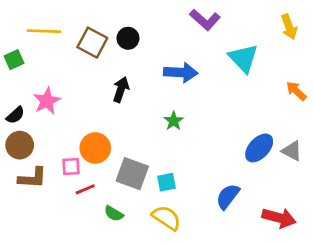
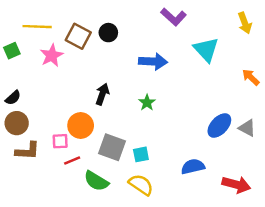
black arrow: (121, 90) -> (102, 94), moved
pink star: (47, 101) -> (52, 56), moved
blue semicircle: (228, 196) -> (193, 167), turned 40
green semicircle: (114, 214) -> (96, 181), size x1.5

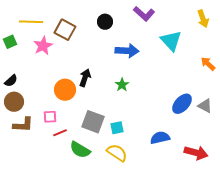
black circle: (108, 33) -> (105, 22), moved
orange circle: (81, 125) -> (65, 90), moved

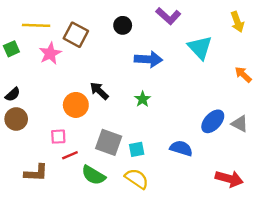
black arrow: (85, 78) -> (99, 91), turned -66
brown L-shape: (23, 125) -> (36, 173), moved
blue semicircle: (160, 138) -> (181, 148), moved, turned 30

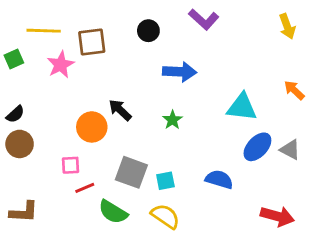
brown square: (76, 35) -> (92, 42), turned -35
cyan triangle: (200, 48) -> (242, 107), moved, turned -40
brown L-shape: (36, 173) -> (24, 212), moved

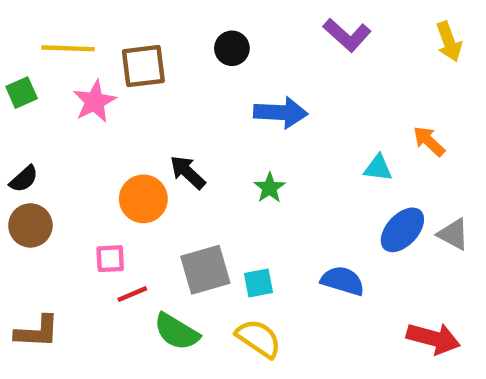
purple L-shape: (204, 19) -> (347, 35), moved
orange arrow: (294, 90) -> (429, 141), moved
cyan triangle: (242, 107) -> (378, 168), size x0.6
gray square: (131, 172) -> (205, 270), turned -36

